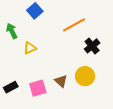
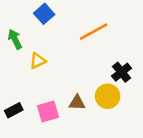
black cross: (92, 46) -> (122, 72), moved
brown triangle: (61, 81) -> (77, 103), turned -40

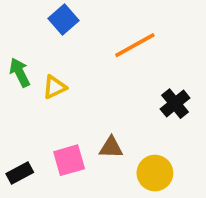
green arrow: (15, 39) -> (20, 72), moved
yellow circle: (108, 96) -> (155, 173), moved
black rectangle: (14, 110) -> (20, 173), moved

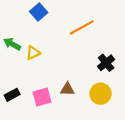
green arrow: (20, 72) -> (12, 44), turned -35
black rectangle: (20, 173) -> (12, 95), moved
yellow circle: (155, 173) -> (101, 94), moved

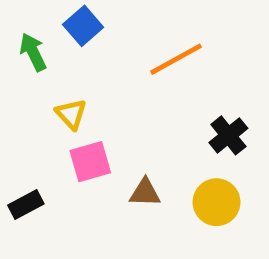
green arrow: (12, 44) -> (33, 52), moved, turned 35
yellow triangle: (33, 53) -> (71, 114), turned -48
pink square: (42, 97) -> (90, 162), moved

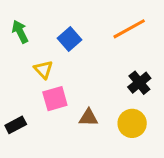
blue square: (83, 26) -> (70, 39), moved
orange line: (176, 59) -> (129, 29), moved

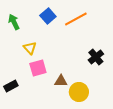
orange line: (129, 29) -> (76, 19), moved
blue square: (70, 39) -> (48, 16), moved
yellow circle: (132, 123) -> (79, 92), moved

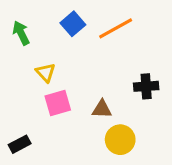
black cross: (96, 57) -> (146, 86), turned 35
brown triangle: (61, 81) -> (102, 109), moved
black rectangle: (11, 86) -> (20, 144), moved

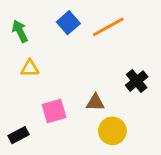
yellow triangle: (45, 73) -> (30, 68), moved, turned -48
black cross: (146, 86) -> (137, 81), turned -35
pink square: (58, 103) -> (54, 111), moved

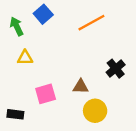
blue square: (68, 23) -> (43, 14), moved
black rectangle: (18, 135) -> (15, 114), turned 35

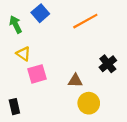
yellow triangle: (25, 58) -> (23, 54), turned 35
pink square: (46, 94) -> (37, 74), moved
black rectangle: (15, 114) -> (14, 107), turned 70

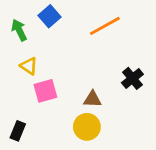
yellow circle: (89, 103) -> (87, 127), moved
black rectangle: (14, 107) -> (18, 131), turned 35

